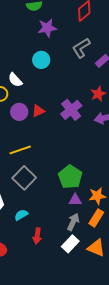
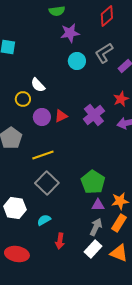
cyan circle: (41, 60) -> (77, 61), moved

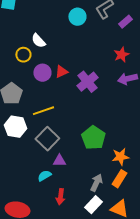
purple cross: (94, 115) -> (87, 82), moved
purple triangle: (98, 205) -> (59, 161), moved
white hexagon: (15, 208) -> (15, 127), moved

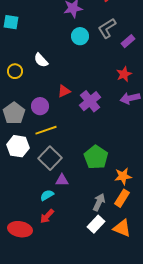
yellow circle: (23, 55) -> (15, 71), moved
purple circle: (42, 73) -> (40, 106), moved
red arrow: (60, 197) -> (47, 216), moved, turned 35

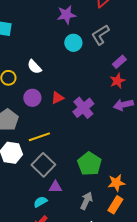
purple rectangle: (128, 41) -> (119, 62), moved
purple circle: (40, 106) -> (32, 98), moved
gray arrow: (99, 202) -> (86, 201), moved

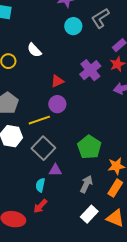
purple circle: (32, 98) -> (57, 104), moved
purple cross: (83, 108) -> (90, 70), moved
cyan semicircle: (40, 202) -> (40, 185), turned -48

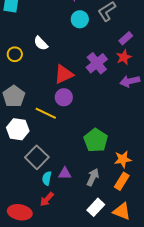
red triangle: (57, 81) -> (64, 74), size x1.5
yellow line: (39, 120) -> (46, 113), turned 45
gray square: (43, 148) -> (37, 157), moved
purple triangle: (55, 170) -> (65, 173), moved

